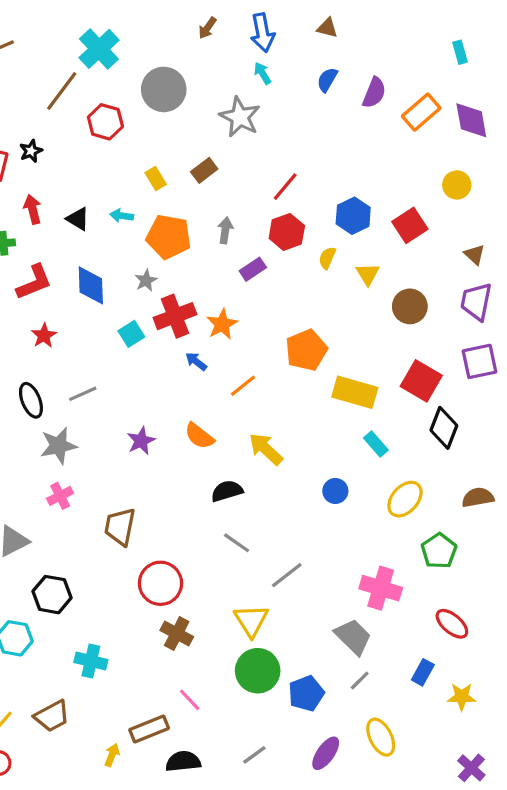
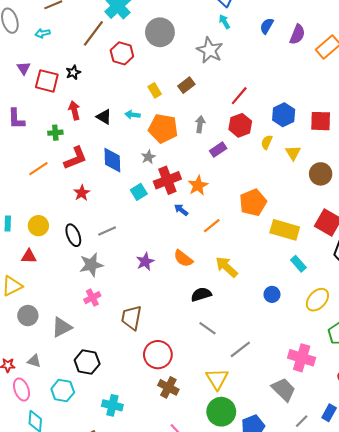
red square: (410, 225) -> (321, 121), turned 35
gray line: (360, 680) -> (302, 421), moved

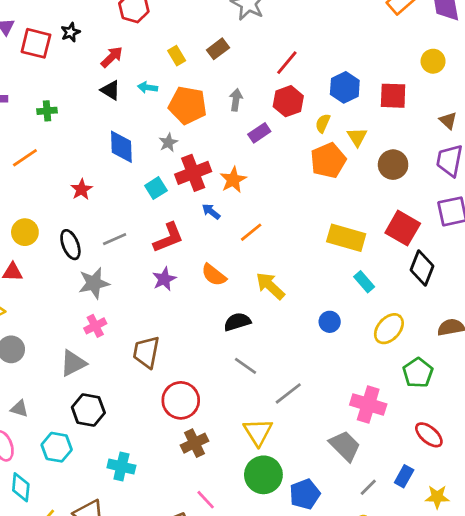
red arrow: (74, 110) -> (112, 57), moved, turned 60
red L-shape: (75, 158) -> (168, 238), moved
orange pentagon: (253, 202) -> (328, 160), moved
gray triangle: (62, 327) -> (73, 363), moved
brown cross: (168, 387) -> (195, 443), turned 36

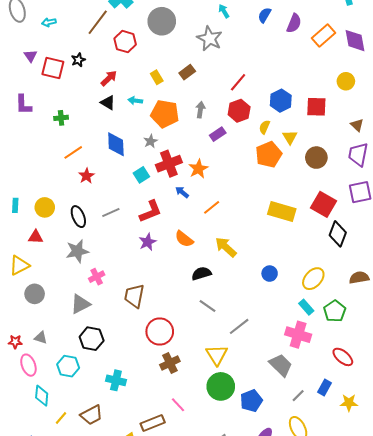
orange line: (25, 158) -> (73, 152), moved
cyan rectangle: (364, 282) -> (306, 307), moved
gray star: (94, 283) -> (77, 251), moved

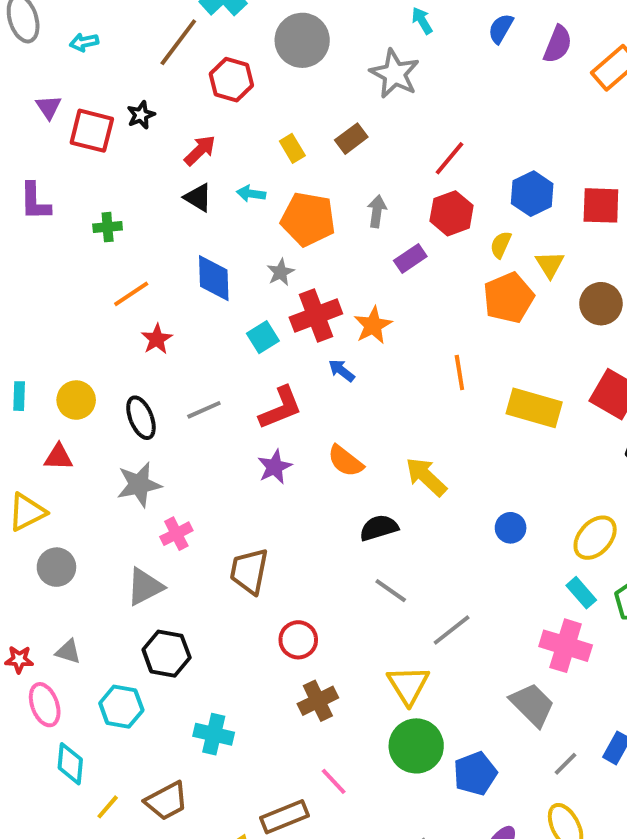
orange line: (212, 207) -> (459, 373), moved, turned -60
red circle: (160, 332) -> (298, 640), size x0.7

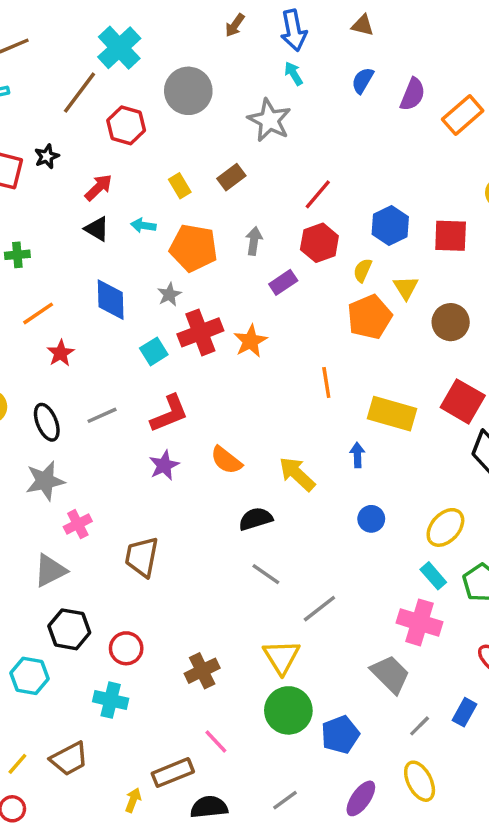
blue arrow: (341, 371) -> (357, 455), moved, turned 50
red circle: (298, 640) -> (126, 648), moved

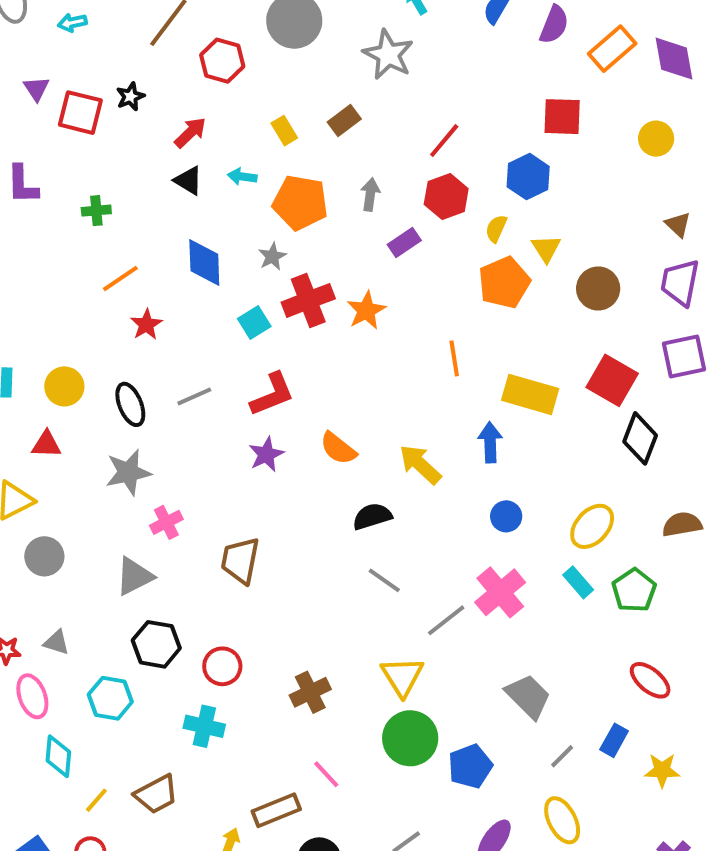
red square: (451, 236) -> (562, 117), moved
blue arrow: (357, 455) -> (490, 442), size x1.4
pink cross: (420, 622) -> (500, 592), moved, turned 33

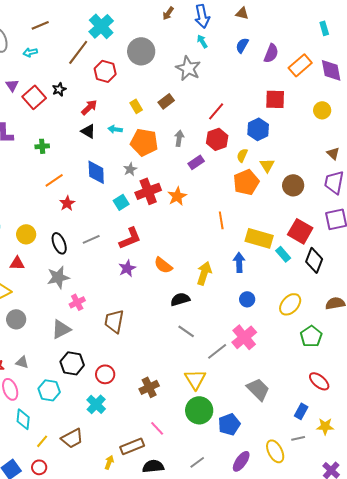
red square: (80, 113) -> (34, 97), turned 35
yellow arrow: (420, 464) -> (204, 273), turned 65
cyan rectangle: (578, 582) -> (283, 254), moved
cyan cross: (204, 726) -> (96, 404), turned 30
gray line: (562, 756) -> (298, 438), moved, turned 32

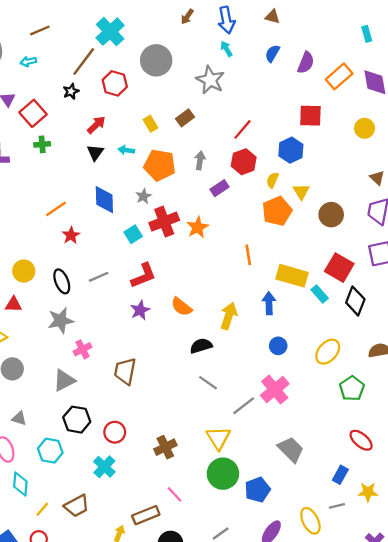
black star: (59, 89) -> (71, 91), moved
black triangle: (88, 131) -> (95, 152), turned 35
green cross: (42, 146) -> (42, 144), moved

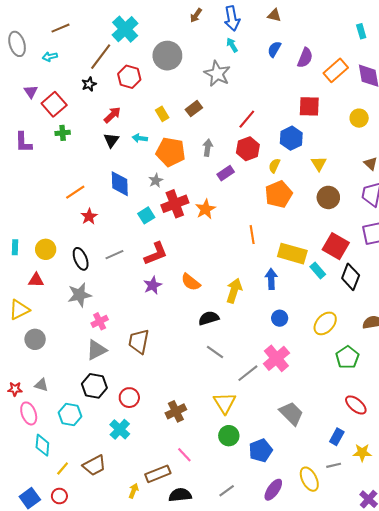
yellow triangle: (301, 192) -> (319, 164), moved
gray triangle: (64, 380) -> (96, 350), moved
green circle: (223, 474) -> (229, 436), size x0.7

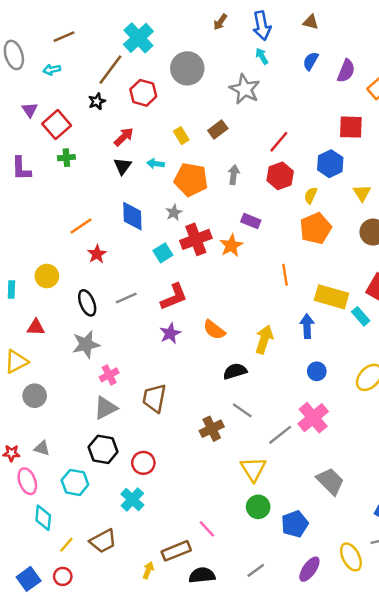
purple rectangle: (226, 173) -> (251, 221), moved, turned 56
yellow circle: (46, 249) -> (47, 276), moved
brown cross: (176, 411) -> (212, 429), moved

